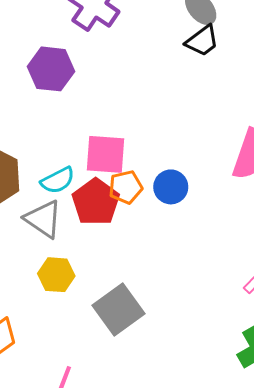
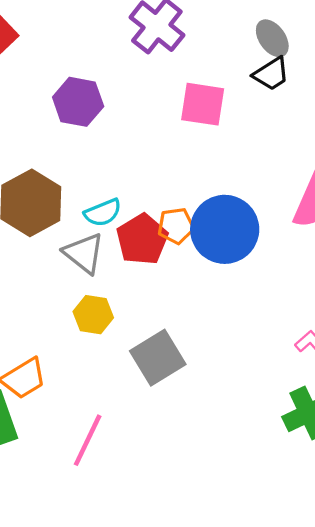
purple hexagon: (51, 69) -> (78, 102), moved
pink square: (106, 154) -> (203, 104), moved
blue circle: (171, 187) -> (225, 229), size x1.8

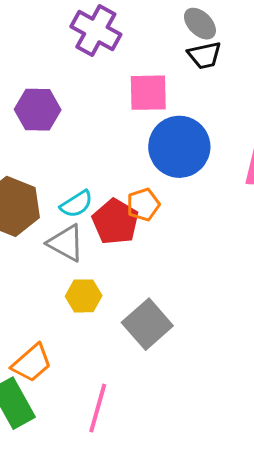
black trapezoid: (271, 74) -> (205, 55), turned 30
blue circle: (225, 229) -> (179, 147), moved

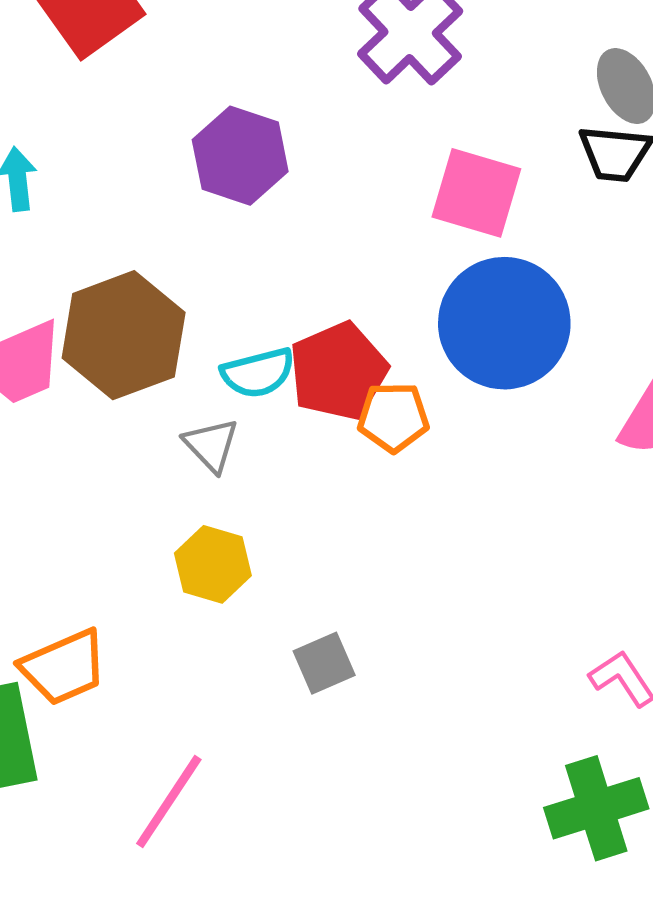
red pentagon: (115, 222) -> (338, 371), moved
gray triangle: (66, 243) -> (211, 445), size x0.7
gray square: (147, 324) -> (324, 663), size x0.6

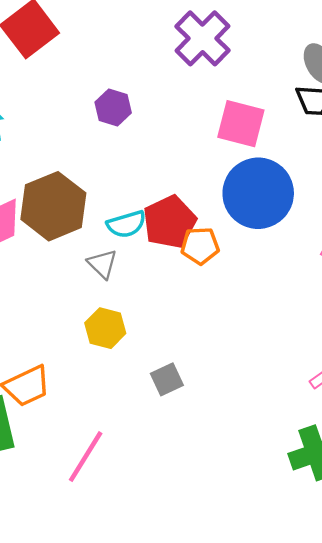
purple hexagon: (240, 156) -> (113, 108), size x0.7

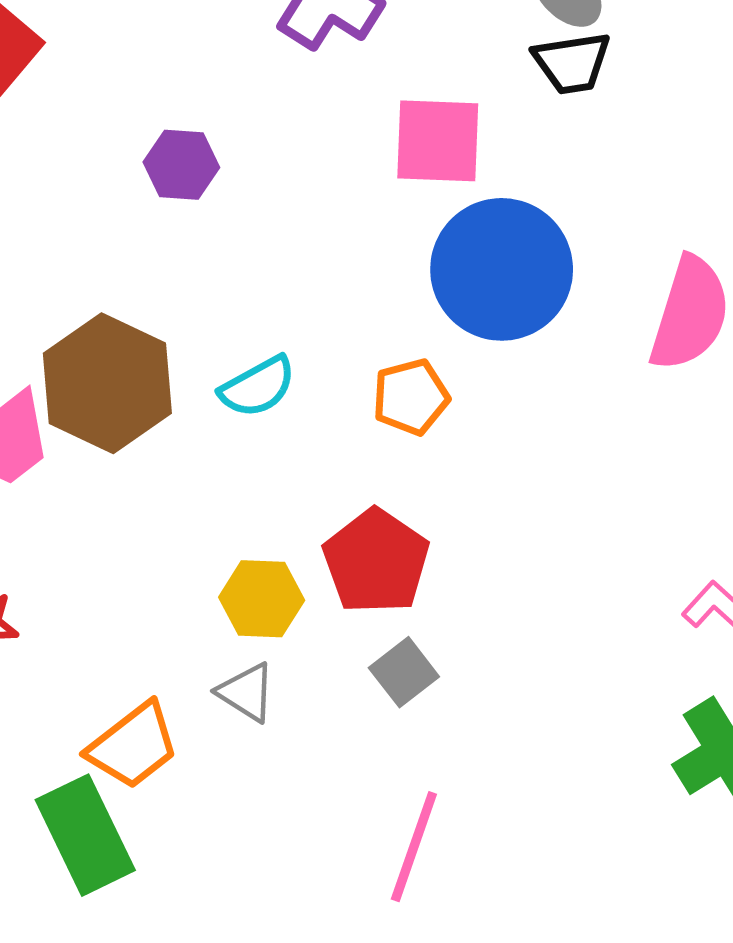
red pentagon: (170, 222) -> (376, 561), moved
gray triangle: (102, 264) -> (246, 692), moved
pink line: (86, 457) -> (414, 847), moved

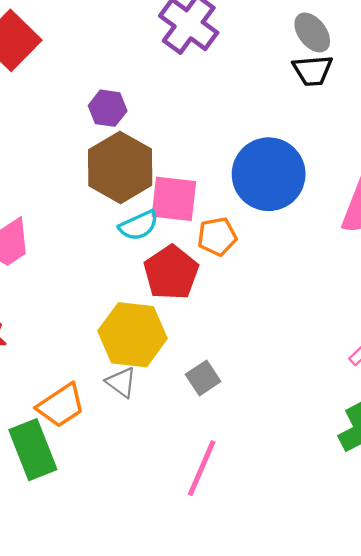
pink square: (438, 141) -> (174, 199), moved
brown hexagon: (107, 383) -> (120, 167), moved
red pentagon: (376, 561) -> (171, 273), moved
yellow hexagon: (262, 599) -> (133, 335), size x1.6

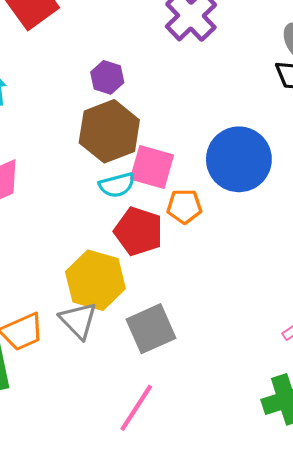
red pentagon: (171, 273) -> (139, 231), turned -30
gray square: (203, 378) -> (151, 329), size x1.6
gray triangle: (121, 382) -> (78, 320), size x1.4

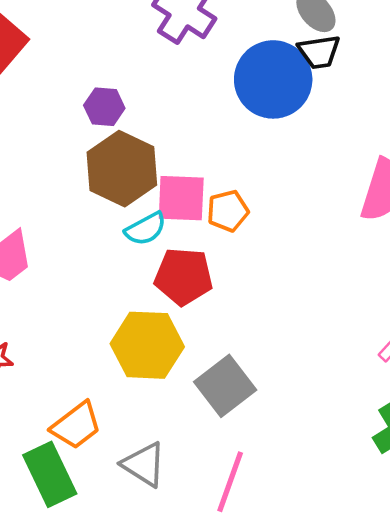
blue circle: (239, 159) -> (273, 79), moved
orange pentagon: (184, 206) -> (228, 211), moved
gray triangle: (78, 320) -> (144, 464), moved

